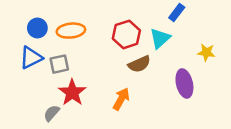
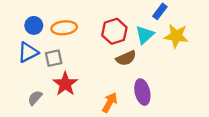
yellow star: (206, 53) -> (176, 36), moved, size x1.5
purple ellipse: (184, 83) -> (142, 92), moved
orange arrow: (121, 99) -> (110, 103), moved
gray semicircle: (52, 113) -> (35, 98), moved

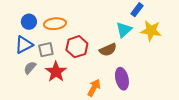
red hexagon: (114, 31) -> (77, 47), moved
gray semicircle: (35, 98) -> (30, 68), moved

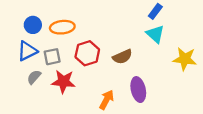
cyan triangle: (124, 30) -> (155, 34), moved, turned -36
yellow star: (151, 31) -> (185, 59), moved
red star: (56, 72) -> (63, 82), turned -30

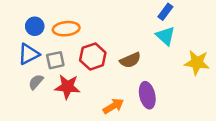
orange arrow: (107, 100) -> (113, 106), turned 30

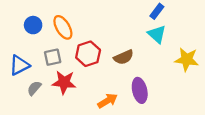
orange ellipse: (66, 29) -> (63, 27), turned 65
blue triangle: (29, 54) -> (19, 65), moved
gray semicircle: (36, 82) -> (34, 88), moved

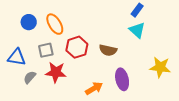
brown semicircle: (124, 57) -> (108, 50), turned 36
yellow star: (187, 59) -> (160, 67), moved
blue triangle: (19, 65) -> (17, 57), turned 36

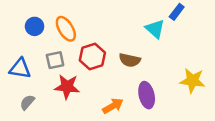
blue rectangle: (137, 10) -> (177, 12), moved
cyan triangle: (137, 30) -> (155, 29), moved
gray semicircle: (30, 77) -> (27, 102), moved

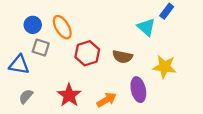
gray square: (55, 60) -> (41, 48), moved, turned 30
yellow star: (192, 81) -> (164, 67), moved
red star: (67, 87) -> (69, 95), moved, turned 30

